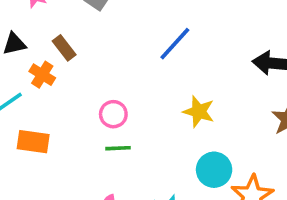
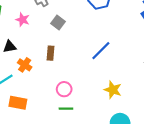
brown rectangle: (64, 48) -> (50, 53), moved, turned 40

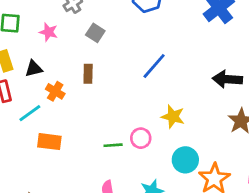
pink circle: (64, 89) -> (141, 138), moved

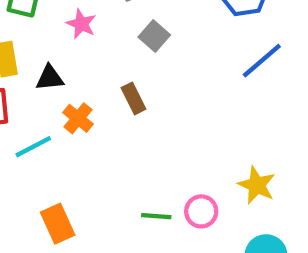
blue line: (154, 66) -> (262, 61), moved
brown rectangle: (88, 74) -> (134, 98), turned -36
orange rectangle: (49, 142) -> (58, 224), moved, turned 50

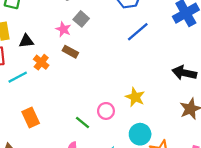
pink star: (81, 24) -> (63, 29), moved
brown rectangle: (134, 98) -> (70, 52), turned -35
green line: (156, 216) -> (82, 123), moved, turned 35

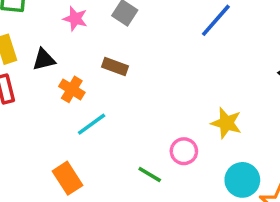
pink star: (63, 29) -> (75, 19), moved
cyan line: (18, 77) -> (92, 124), moved

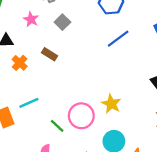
cyan line: (92, 124) -> (29, 103), moved
pink circle: (184, 151) -> (81, 116), size x1.5

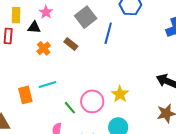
pink star: (31, 19) -> (46, 12), moved
gray square: (62, 22) -> (86, 17), size x1.5
blue line: (118, 39) -> (108, 33), moved, turned -45

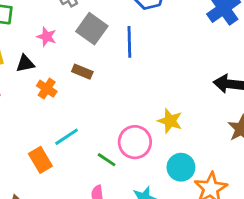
pink star: (46, 12) -> (47, 37), moved

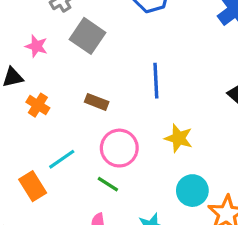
blue line: (129, 42) -> (156, 81), moved
brown rectangle: (82, 72) -> (97, 102), moved
pink circle: (135, 142) -> (119, 148), moved

